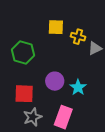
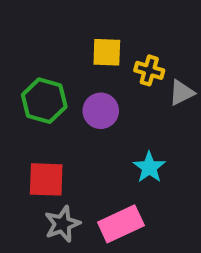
purple circle: (55, 81) -> (101, 111), moved
pink rectangle: (63, 117) -> (121, 224), turned 45

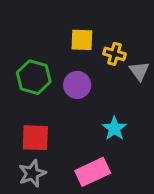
gray triangle: (182, 93) -> (139, 71), turned -40
gray star: (62, 224) -> (32, 173), moved

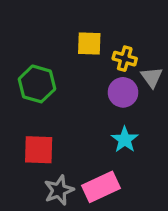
purple circle: (77, 85) -> (123, 92), moved
gray star: (32, 173) -> (59, 190), moved

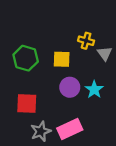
yellow square: (89, 43) -> (62, 59), moved
purple circle: (123, 92) -> (70, 87), moved
cyan star: (125, 140) -> (94, 90), moved

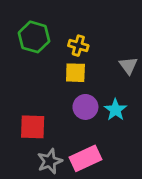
yellow cross: (86, 41) -> (78, 46), moved
green hexagon: (26, 58) -> (34, 37), moved

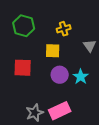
yellow cross: (78, 46) -> (64, 29), moved, turned -32
red square: (33, 127) -> (23, 68), moved

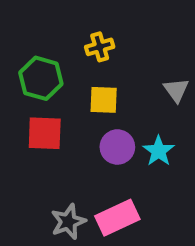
green hexagon: (24, 26) -> (41, 78), moved
yellow cross: (64, 29) -> (100, 47), moved

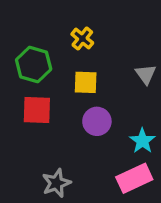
yellow cross: (100, 47) -> (82, 39), turned -35
cyan star: (159, 151) -> (142, 141), moved
pink rectangle: (117, 218) -> (134, 178), moved

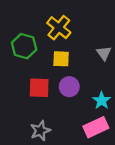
yellow cross: (82, 39) -> (59, 28), size x1.5
red square: (37, 110) -> (39, 88), moved

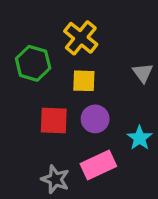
pink rectangle: (96, 127) -> (98, 165), moved
gray star: (40, 131) -> (55, 179), turned -30

